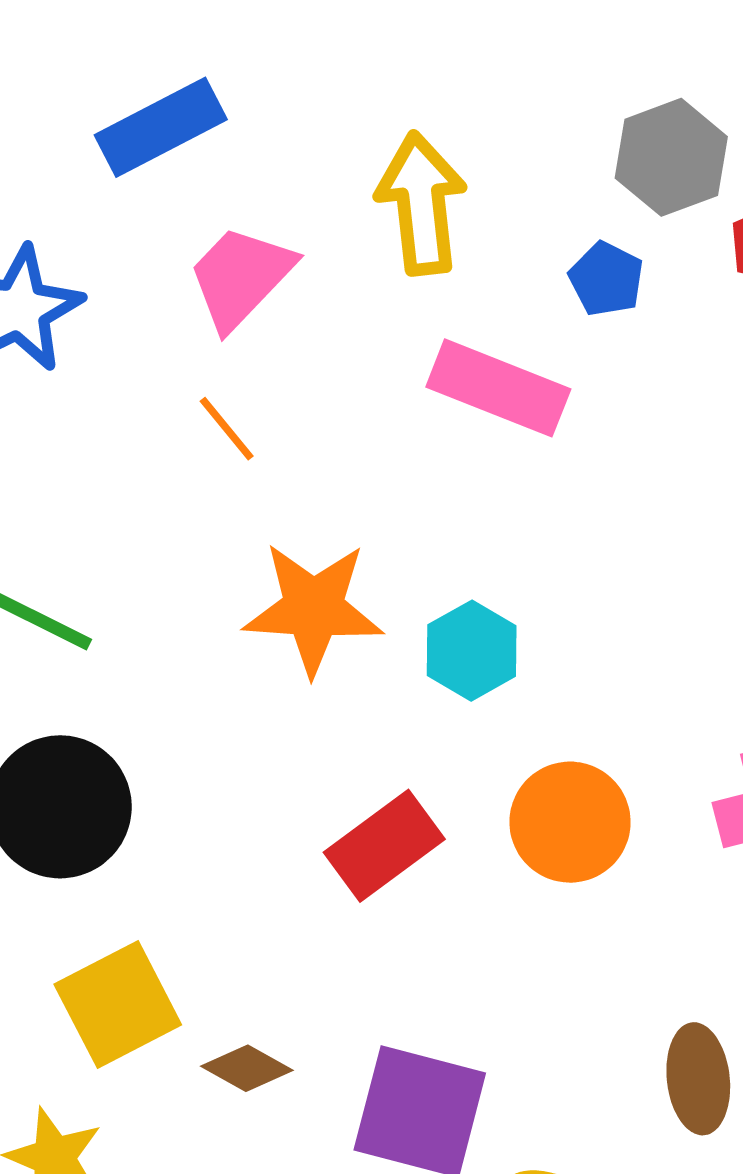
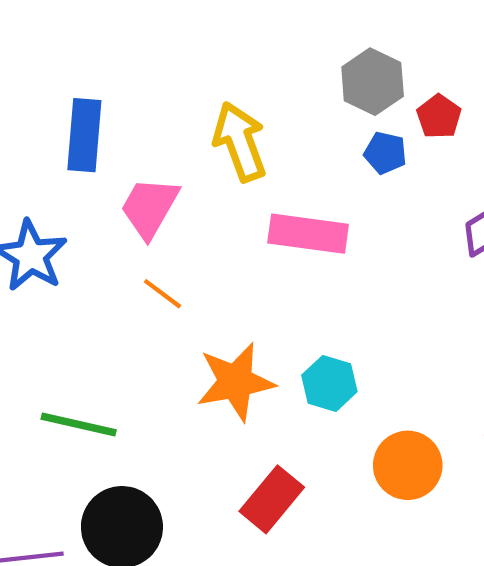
blue rectangle: (161, 127) -> (84, 135), turned -44
blue pentagon: (606, 279) -> (385, 153), moved
red rectangle: (384, 846) -> (272, 499), moved

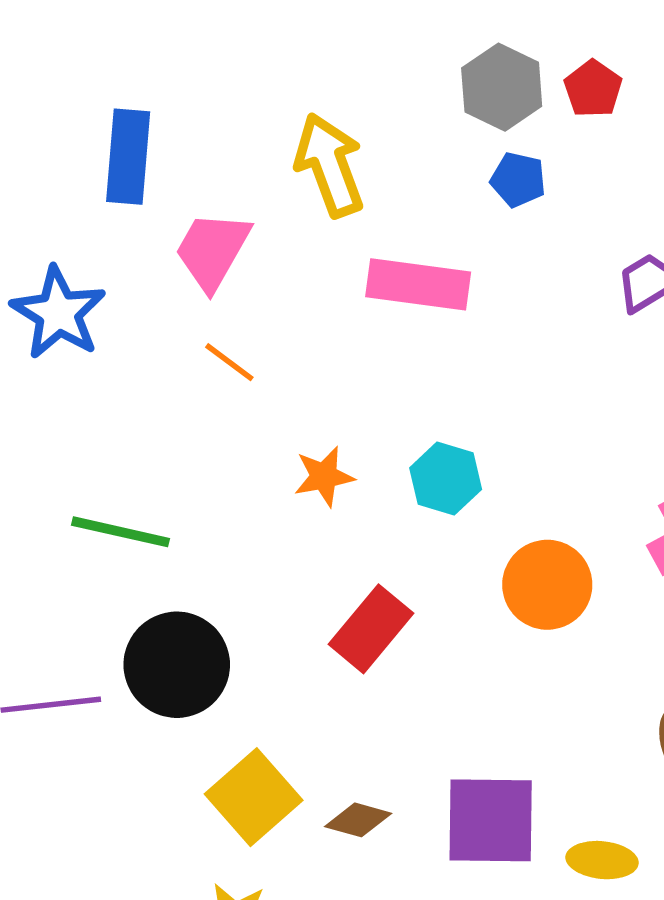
red pentagon: (439, 116) -> (593, 89), moved
orange star: (235, 382) -> (324, 476), size x0.6

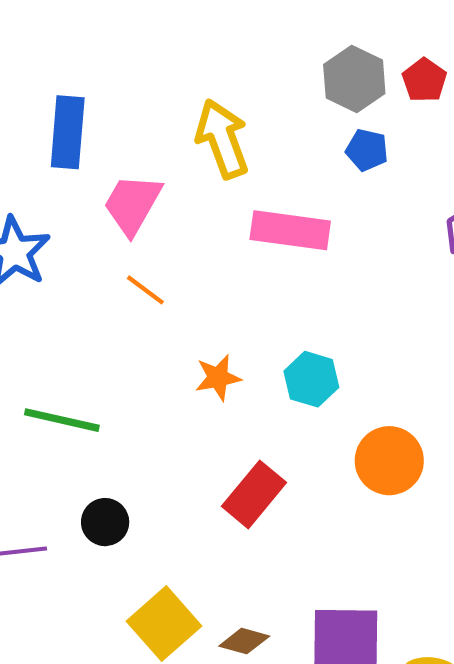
black circle: (177, 665) -> (105, 522), size x0.6

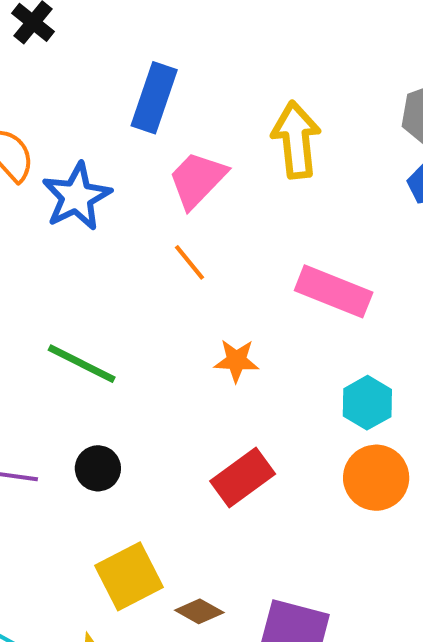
pink rectangle: (290, 230) -> (334, 291), moved
cyan hexagon: (311, 379) -> (367, 403), moved

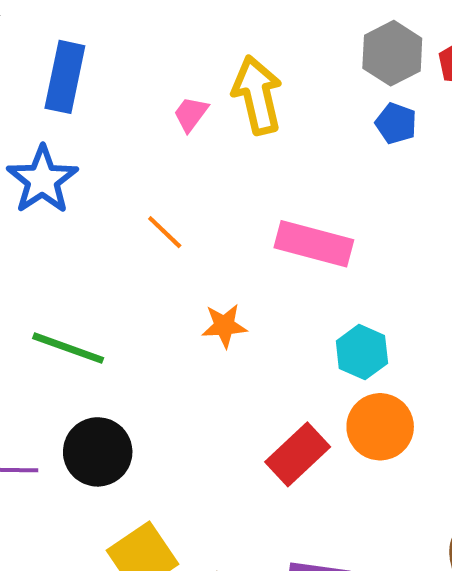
blue rectangle: (154, 98) -> (65, 77), moved
pink trapezoid: (197, 180) -> (191, 114), moved, size x0.6
black circle: (98, 468) -> (98, 452), size x1.5
red rectangle: (243, 477) -> (298, 454), moved

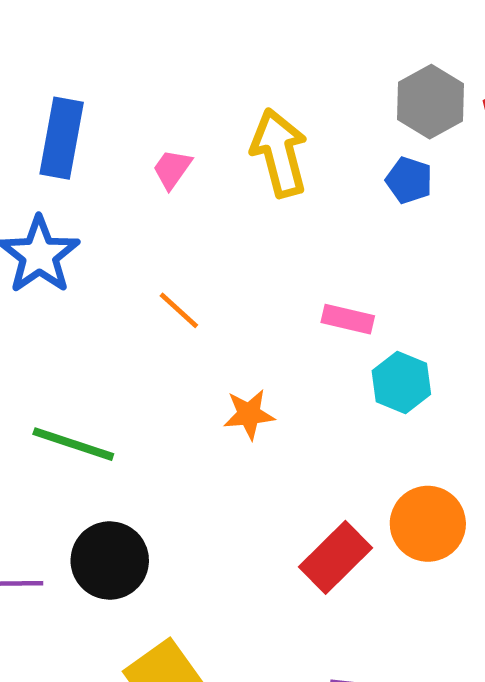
pink trapezoid: (191, 114) -> (172, 169), moved
blue pentagon: (396, 123) -> (409, 180), moved
pink rectangle: (314, 244) -> (348, 319), size x0.6
cyan hexagon: (362, 352) -> (401, 383), moved

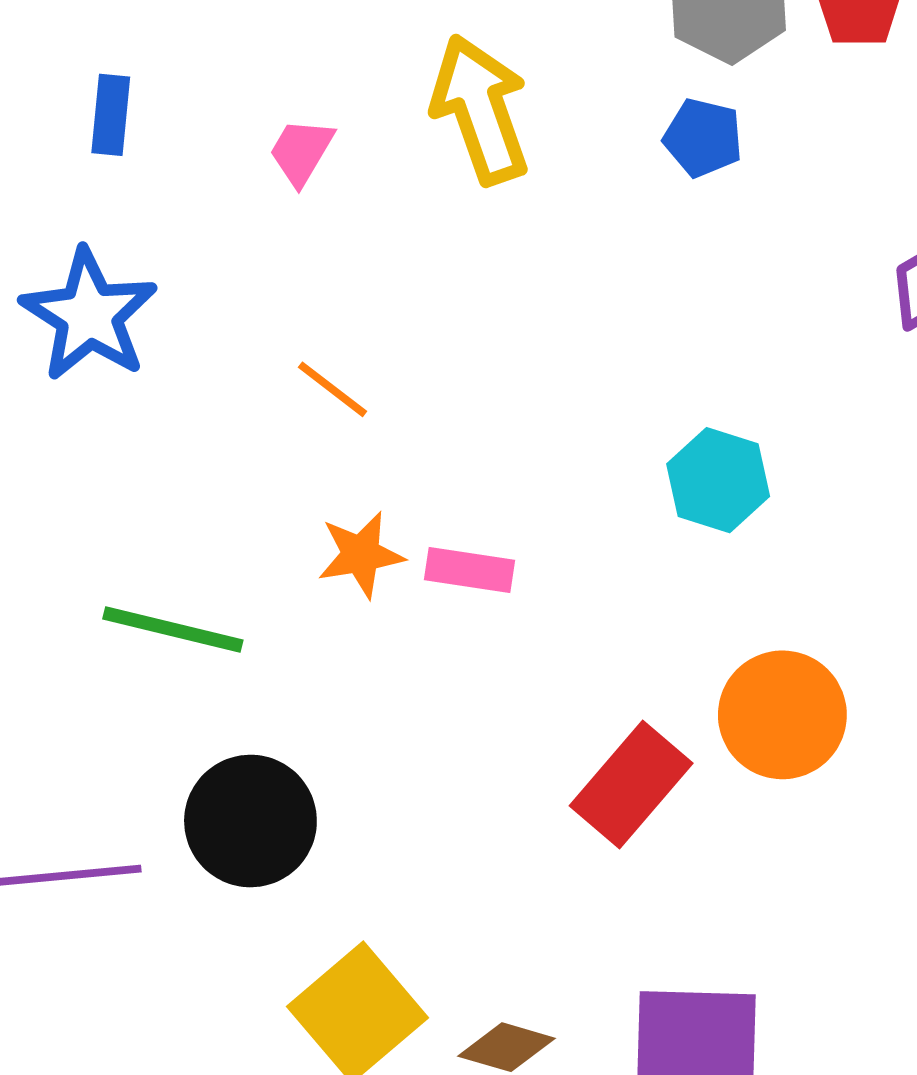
blue rectangle: (62, 138) -> (111, 115), size x0.6
pink rectangle: (348, 319) -> (469, 570), moved
orange star: (249, 414) -> (361, 555), moved

